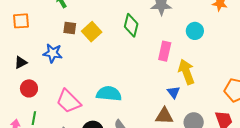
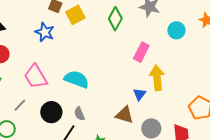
cyan circle: (195, 31) -> (176, 30), moved
blue star: (53, 53) -> (45, 32), moved

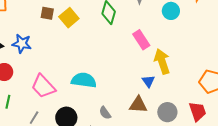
blue star: (45, 32) -> (22, 44), moved
pink rectangle: (141, 52) -> (141, 40), turned -48
gray semicircle: (79, 114) -> (105, 113), moved

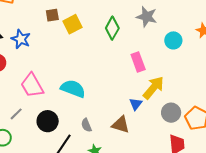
brown square: (47, 13) -> (52, 15), turned -32
yellow arrow: (162, 61) -> (153, 88), turned 45
gray circle: (167, 112) -> (171, 113), moved

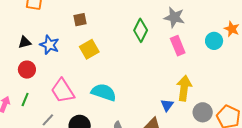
yellow square: (72, 24) -> (89, 49), moved
cyan circle: (173, 40) -> (214, 41), moved
pink rectangle: (138, 62) -> (178, 46), moved
yellow arrow: (153, 88) -> (184, 88), turned -30

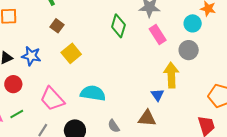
brown square: (80, 20) -> (57, 26), turned -32
green line: (25, 99) -> (17, 114), turned 48
gray circle: (203, 112) -> (189, 50), moved

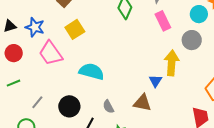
pink trapezoid: (52, 99) -> (51, 53), moved

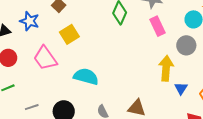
blue star: (35, 27) -> (29, 21), moved
blue triangle: (156, 81) -> (181, 88), moved
gray line: (37, 102) -> (32, 107), turned 32

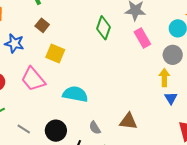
yellow square: (69, 34) -> (55, 53), turned -30
yellow arrow: (166, 68) -> (164, 78), moved, size x0.7
gray line: (32, 107) -> (24, 129), turned 56

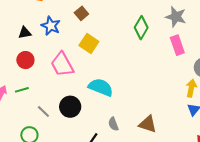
black circle: (56, 131) -> (70, 107), moved

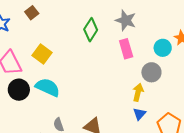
yellow square: (89, 44) -> (42, 54), moved
black circle: (70, 107) -> (19, 90), moved

